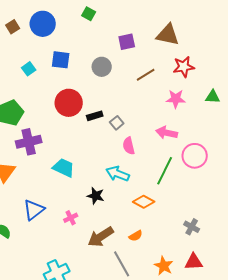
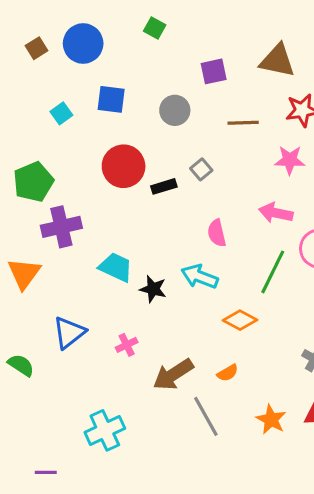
brown line: (146, 75) -> (243, 123), turned 30
gray square: (117, 123) -> (201, 169), moved
black star: (96, 196) -> (153, 289), moved

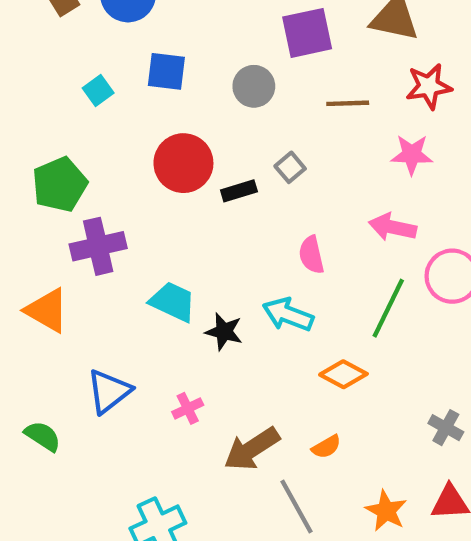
purple square: (214, 71) -> (307, 33), size x1.4
orange triangle: (24, 273) -> (47, 310), turned -36

